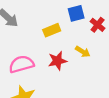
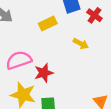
red star: (57, 61) -> (44, 73), moved

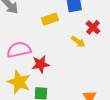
red cross: (94, 15) -> (93, 27), moved

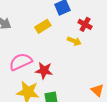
red star: (41, 64) -> (44, 71), turned 30

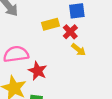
red cross: (85, 24) -> (70, 32), moved

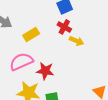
yellow rectangle: (51, 24) -> (31, 34), moved

